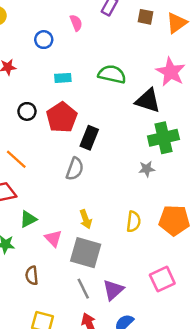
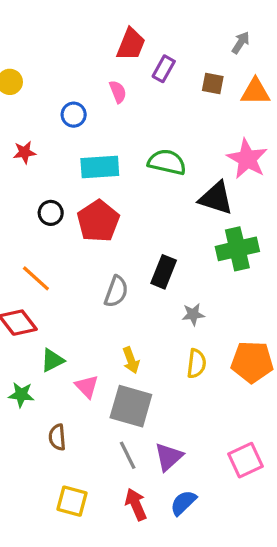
orange triangle: (177, 23) -> (255, 92), turned 35
cyan rectangle: (63, 78) -> (100, 167), size x1.6
black rectangle: (89, 138) -> (164, 272), moved
gray star: (147, 169) -> (193, 314), moved
pink square: (162, 279) -> (246, 460), moved

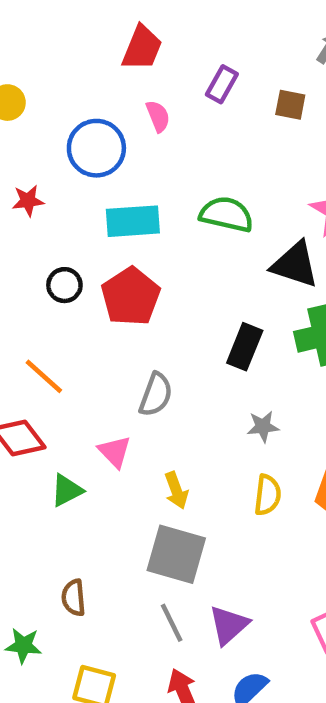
red trapezoid: (131, 44) -> (142, 48), moved
blue circle: (74, 115) -> (96, 148), size x1.6
black rectangle: (164, 272) -> (245, 347), moved
pink triangle: (87, 386) -> (115, 452), moved
green star: (21, 395) -> (23, 646), moved

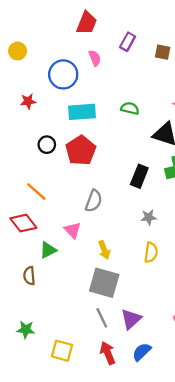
green semicircle: (226, 214) -> (130, 108), size x0.7
brown semicircle: (74, 598) -> (29, 276), moved

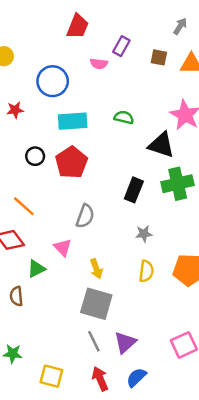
pink semicircle: (95, 58) -> (99, 64), moved, turned 119

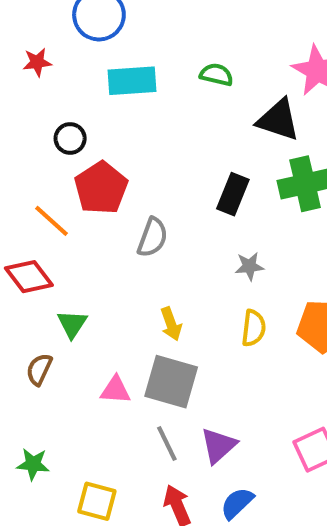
red pentagon: (71, 162) -> (101, 188), moved
pink triangle: (63, 247) -> (115, 390), moved, turned -42
green triangle: (36, 269) -> (72, 324), turned -30
brown semicircle: (16, 296) -> (39, 369), turned 30

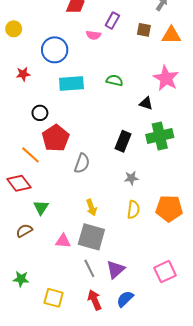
black triangle: (278, 120) -> (146, 103), size x0.6
brown semicircle: (39, 369) -> (24, 231), turned 35

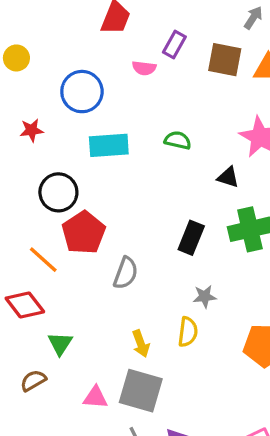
brown square: (144, 30) -> (225, 60), size x1.5
black circle: (40, 113) -> (58, 192), size x1.5
yellow semicircle: (133, 210) -> (188, 332), moved

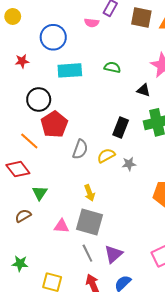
yellow semicircle: (188, 332) -> (106, 156), moved, turned -126

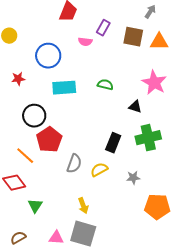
gray star: (129, 164) -> (133, 178), moved
brown semicircle: (23, 216) -> (18, 238), moved

